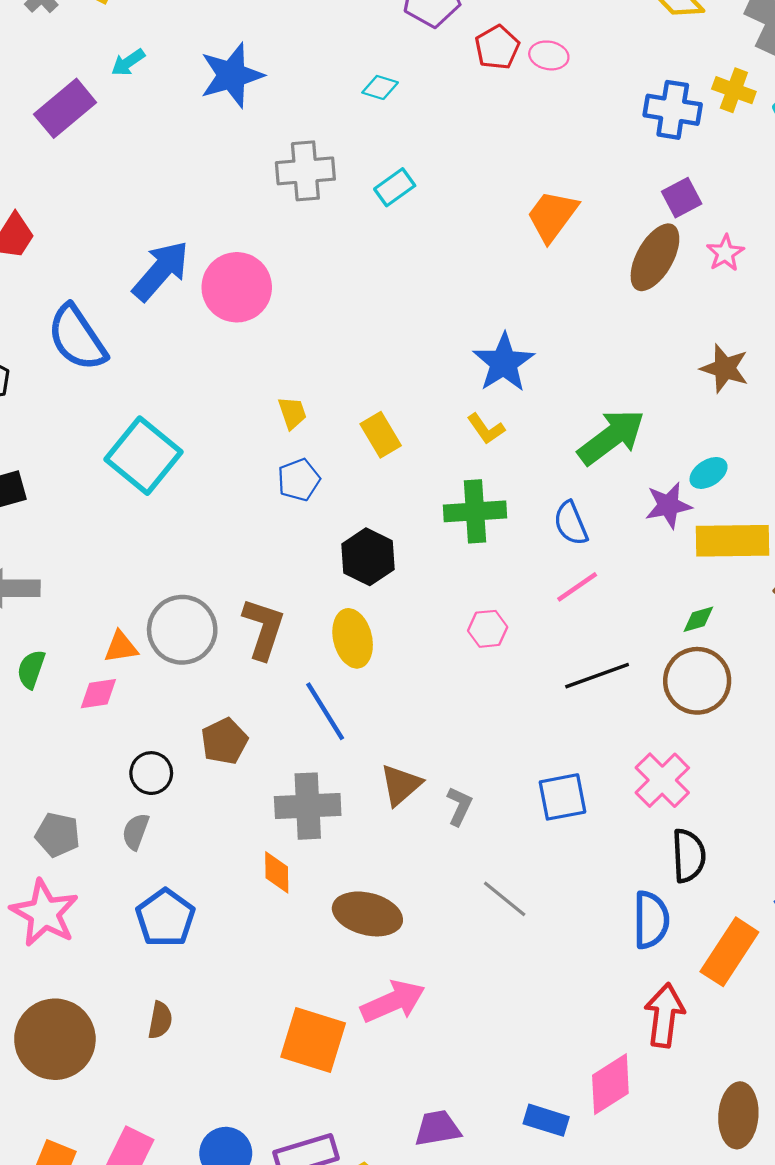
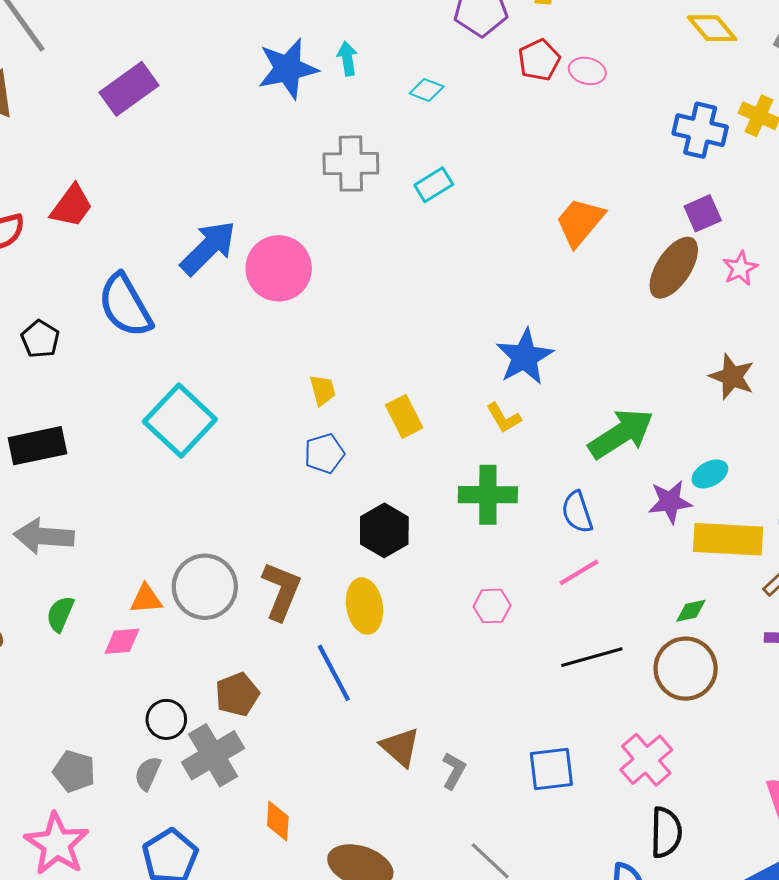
cyan arrow: (128, 62) -> (347, 59), moved, turned 112
brown triangle: (401, 785) -> (400, 747), turned -42
gray cross: (308, 806) -> (213, 755), moved, turned -32

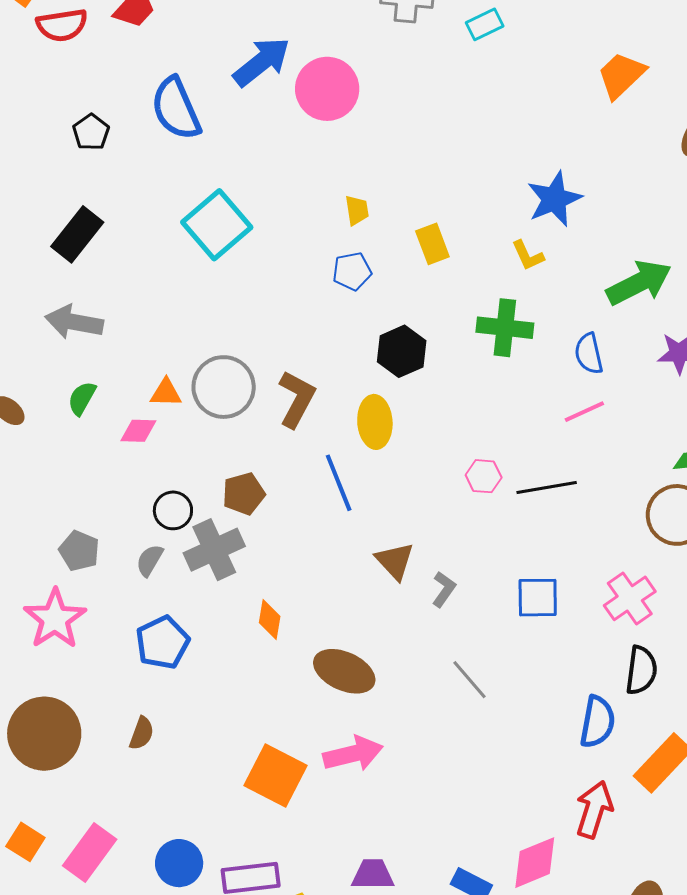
black rectangle: (37, 446) -> (77, 234), turned -46
pink hexagon: (492, 606) -> (484, 476), moved
black line: (592, 657) -> (547, 488), moved

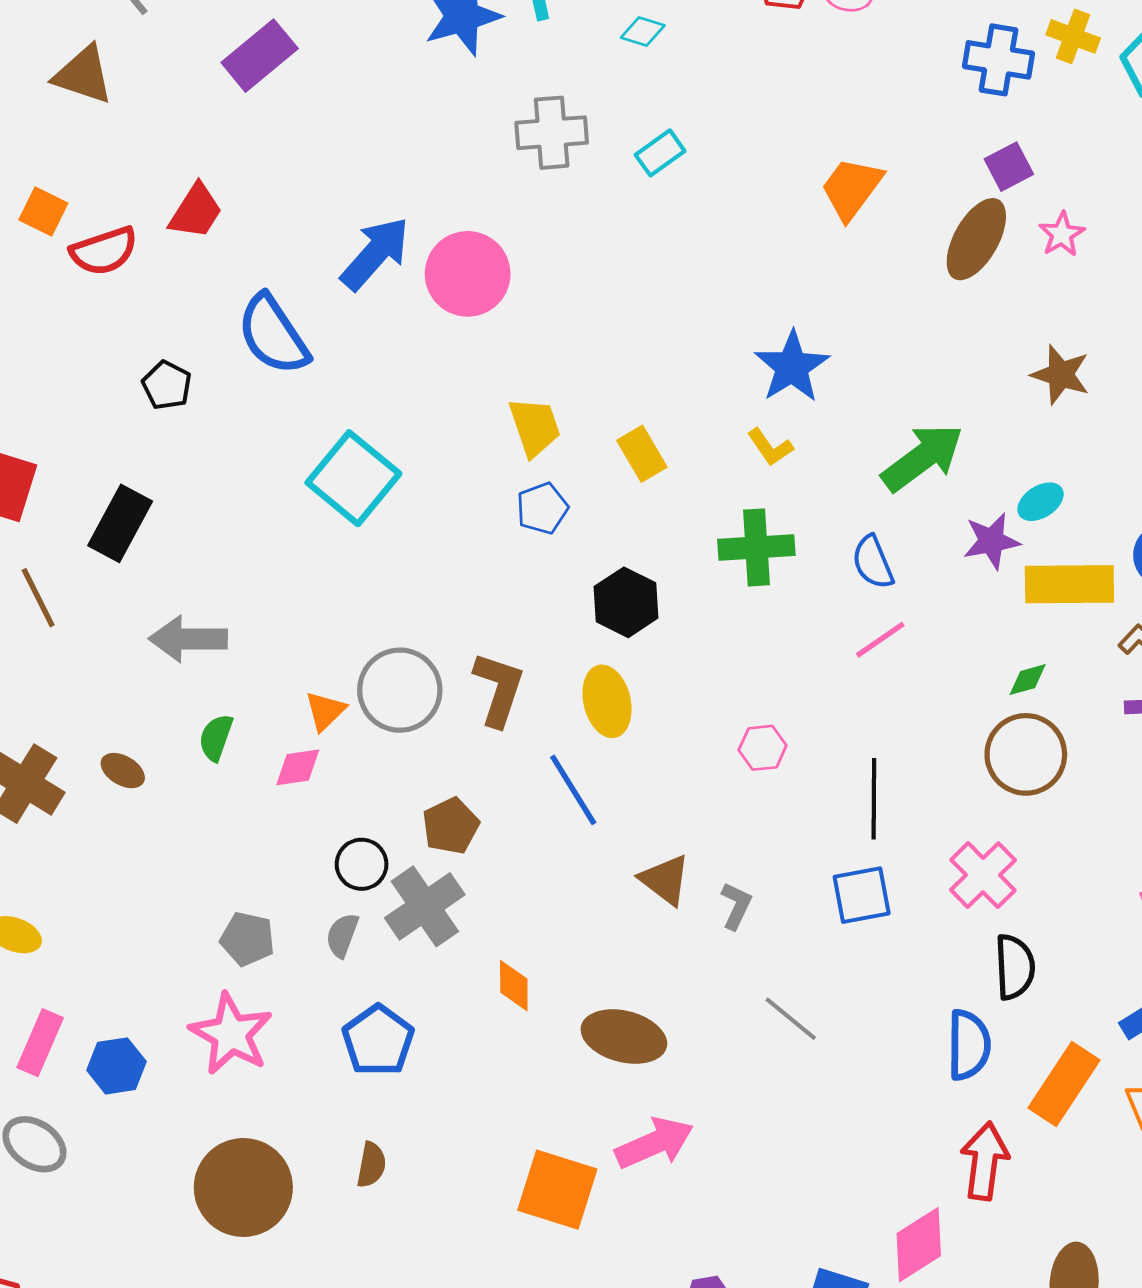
yellow trapezoid: (357, 210) -> (535, 427), size x1.5
black rectangle: (77, 234) -> (120, 523), moved
orange triangle: (166, 393) -> (325, 711), turned -36
black line: (547, 488) -> (874, 799), moved, turned -70

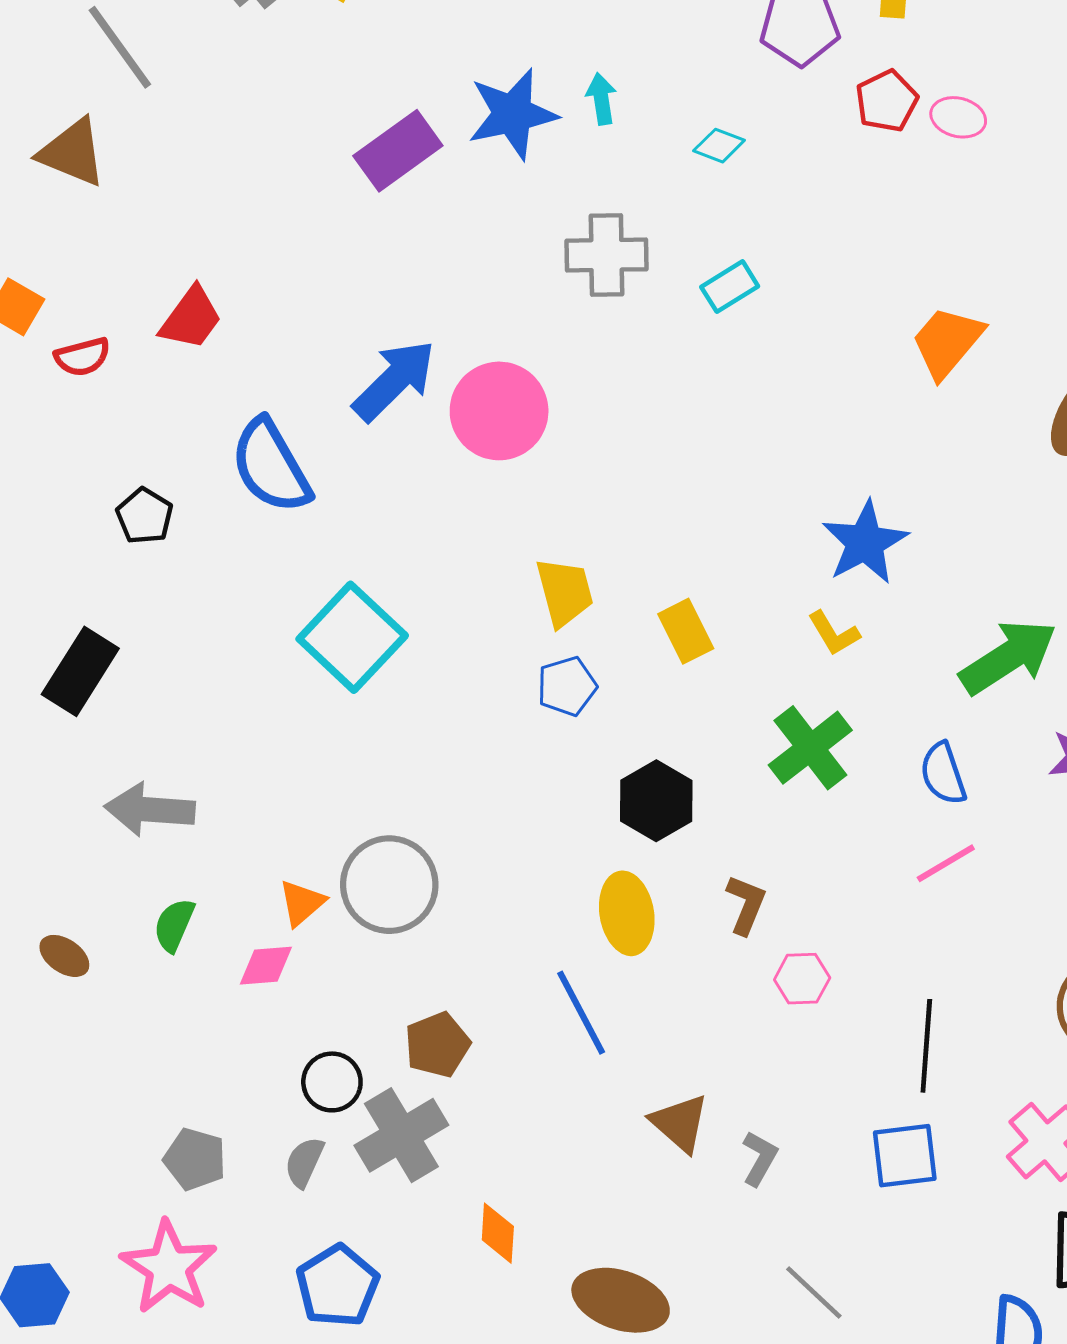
purple rectangle: (260, 56) -> (398, 151), moved
red semicircle: (104, 251) -> (82, 357), size x0.7
green cross: (756, 547) -> (810, 748), turned -38
brown L-shape: (499, 689) -> (746, 905), moved, size x0.7

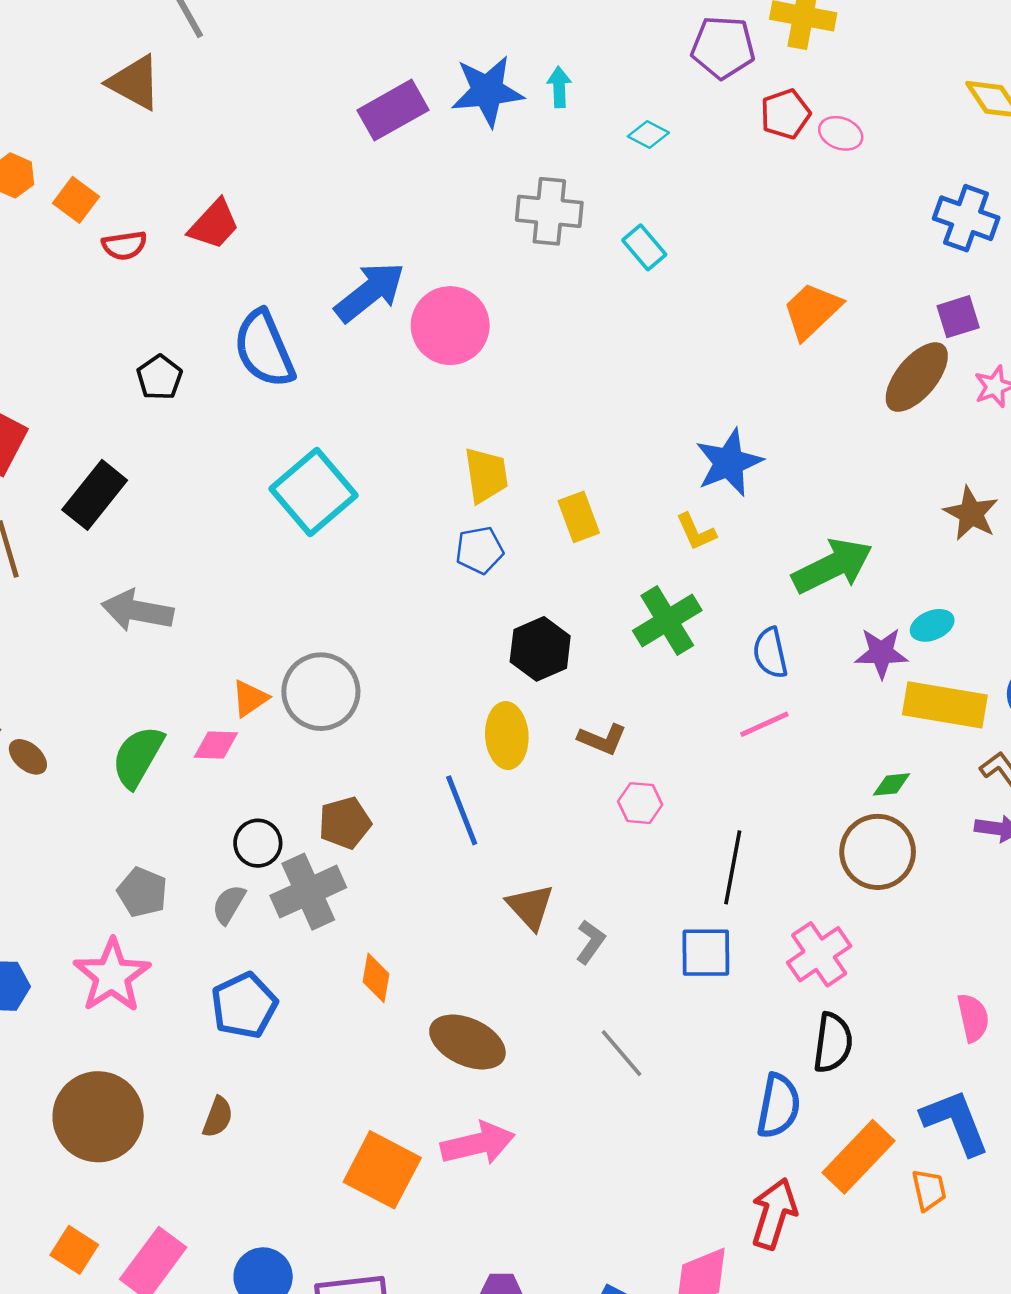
cyan rectangle: (730, 287) -> (644, 247), turned 75
brown L-shape: (746, 905) -> (602, 739), turned 84
green semicircle: (174, 925) -> (138, 757), moved, size x1.5
brown ellipse: (64, 956) -> (28, 757), moved

